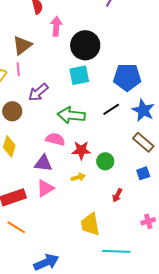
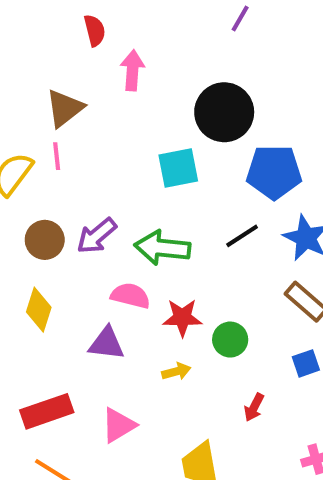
black circle: (85, 45) -> (224, 112), moved
purple arrow: (38, 92) -> (97, 236), moved
pink triangle: (45, 188) -> (118, 425), moved

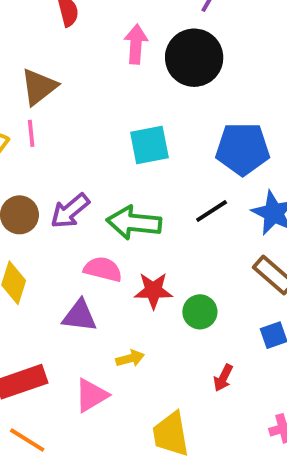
pink arrow: (132, 70) -> (136, 44), moved
black circle: (224, 112) -> (194, 58), moved
yellow arrow: (176, 371) -> (130, 358), moved

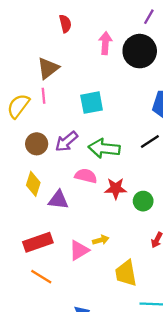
cyan square: (149, 145) -> (92, 103), moved
purple triangle: (80, 316) -> (58, 200), moved
yellow arrow: (130, 358) -> (101, 240), moved

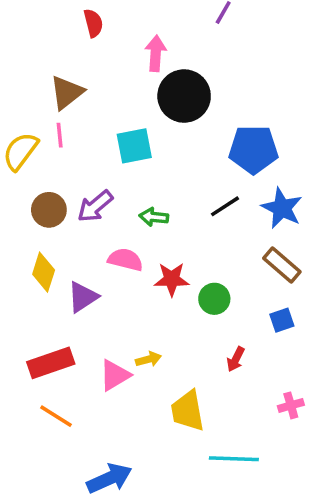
black circle: (140, 51) -> (184, 96), moved
green arrow: (104, 148) -> (154, 217), size x0.6
purple triangle: (58, 200) -> (83, 297), turned -40

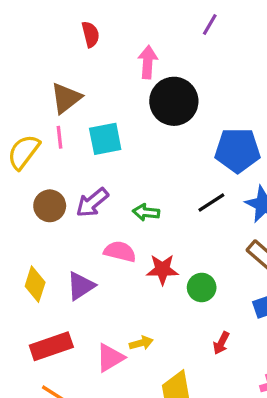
cyan square: (134, 146) -> (105, 139), moved
yellow diamond: (44, 272) -> (35, 284), moved

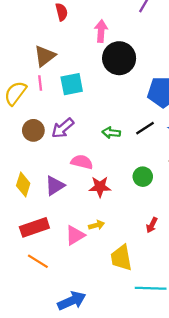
green arrow: (146, 212) -> (111, 133), moved
red star: (162, 270) -> (100, 187), moved
green circle: (202, 287) -> (143, 177), moved

